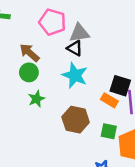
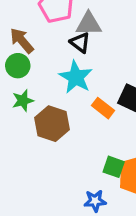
orange rectangle: (109, 100) -> (103, 108), moved
brown hexagon: (76, 120) -> (52, 124), moved
green square: (109, 131) -> (114, 167), moved

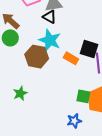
green star: (23, 101) -> (20, 93), moved
brown hexagon: (52, 124) -> (37, 57), moved

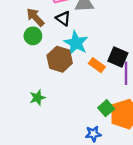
black triangle: (50, 17) -> (63, 18), moved
green square: (83, 96) -> (106, 108), turned 32

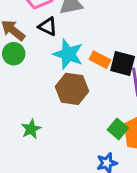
brown hexagon: (60, 59) -> (72, 89), moved
orange rectangle: (97, 65) -> (100, 60), moved

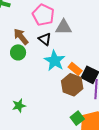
brown hexagon: (72, 89) -> (72, 85), moved

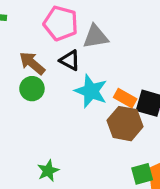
green square: (77, 118) -> (142, 174), turned 32

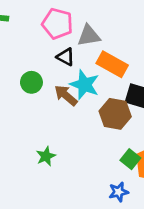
brown arrow: (32, 63) -> (66, 95), moved
orange rectangle: (125, 98) -> (112, 64), moved, size x1.5
green square: (142, 174) -> (130, 159), turned -36

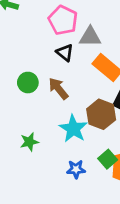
green circle: (31, 82) -> (28, 83), moved
cyan star: (85, 85) -> (73, 129), moved
blue star: (119, 192) -> (76, 169), moved

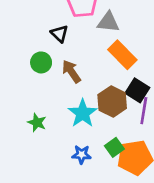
black triangle: (65, 53) -> (59, 34), moved
green star: (29, 142) -> (37, 123), turned 30

